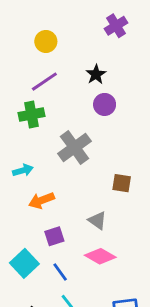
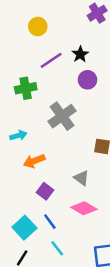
purple line: (44, 82) -> (51, 60), moved
purple square: (54, 236) -> (45, 191), turned -35
cyan square: (24, 263) -> (24, 228), moved

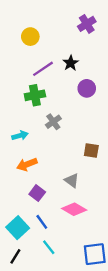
purple circle: (87, 80) -> (87, 88), moved
green cross: (26, 88) -> (35, 95), moved
gray cross: (62, 116) -> (53, 122), size x0.6
cyan arrow: (18, 136) -> (20, 136), moved

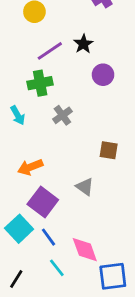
cyan arrow: (20, 136) -> (18, 115), moved, turned 77
purple square: (37, 193) -> (43, 202), size x1.5
pink diamond: (74, 209) -> (85, 250), moved, turned 40
cyan square: (18, 228) -> (19, 229), moved

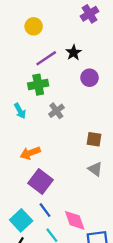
gray triangle: (85, 187) -> (95, 169), moved
cyan square: (19, 229) -> (21, 220), moved

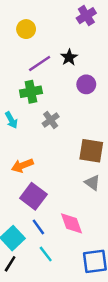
brown square: (94, 139) -> (91, 151), size x1.5
pink diamond: (75, 220) -> (72, 223), moved

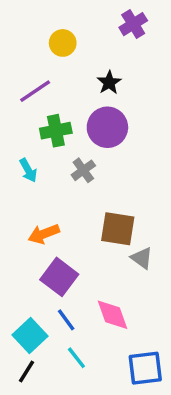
yellow circle: (26, 29) -> (63, 43), moved
purple line: (40, 63) -> (35, 91), moved
purple circle: (86, 84) -> (107, 127), moved, size x1.5
brown square: (91, 151) -> (118, 229), moved

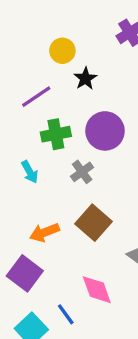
black star: (109, 83) -> (85, 79), moved
brown square: (118, 229) -> (94, 223), moved, turned 32
purple square: (59, 277) -> (25, 273), moved
pink diamond: (113, 315) -> (97, 290), moved

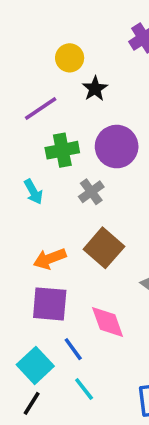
purple square: (25, 273) -> (50, 304), moved, turned -32

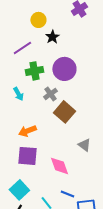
brown square: (104, 248) -> (64, 112), moved
blue line: (73, 349) -> (67, 194), moved, turned -32

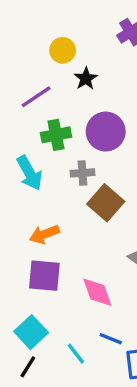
cyan arrow: (18, 94) -> (29, 173), size x1.5
gray cross: (50, 94) -> (82, 173), turned 32

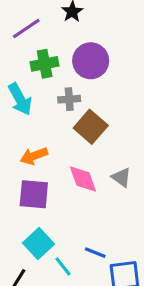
pink diamond: (97, 292) -> (83, 179), moved
cyan square: (31, 332) -> (38, 243), moved

